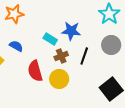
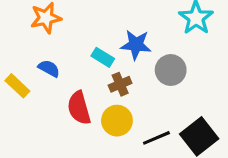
gray circle: (111, 45) -> (171, 70), moved
black line: (84, 56) -> (156, 138), moved, turned 48

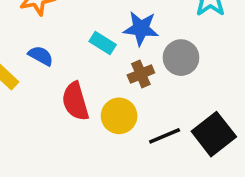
brown cross: (120, 84) -> (141, 74), moved

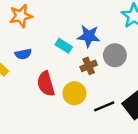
blue semicircle: (41, 56) -> (23, 54), turned 140

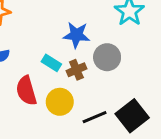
cyan rectangle: (64, 46) -> (51, 63), moved

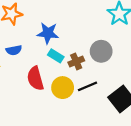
blue star: (76, 35) -> (48, 33), moved
black line: (95, 117) -> (88, 86), moved

